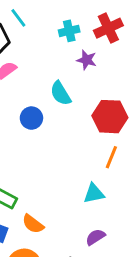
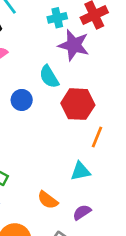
purple star: (87, 60) -> (74, 45), size x1.6
red hexagon: (110, 117) -> (78, 104), moved
orange semicircle: (33, 224) -> (48, 200), moved

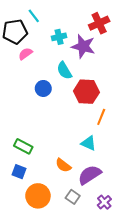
cyan cross: (57, 18) -> (59, 37), moved
cyan triangle: (81, 171) -> (89, 143), turned 35
purple semicircle: (82, 212) -> (90, 175), size x1.6

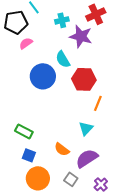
cyan cross: (59, 37) -> (62, 20), moved
blue circle: (43, 88) -> (43, 76), size x1.6
cyan triangle: (89, 143) -> (86, 128), turned 49
blue square: (19, 172) -> (29, 155), moved

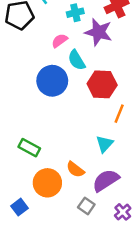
pink semicircle: (26, 43) -> (60, 41), moved
blue square: (29, 155) -> (19, 207), moved, turned 32
orange circle: (38, 178) -> (47, 183), moved

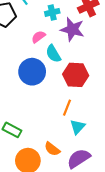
orange line: (119, 114) -> (67, 108), moved

